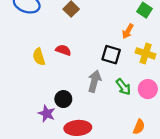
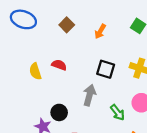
orange arrow: (128, 31) -> (100, 31), moved
green arrow: (123, 87) -> (118, 112), moved

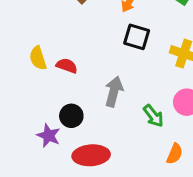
red semicircle: (59, 65) -> (67, 66), moved
black square: (106, 69) -> (137, 37), moved

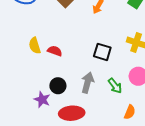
black square: (137, 37) -> (102, 52), moved
gray arrow: (114, 92) -> (88, 83), moved

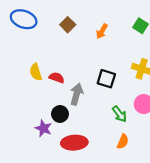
gray arrow: (88, 83) -> (77, 94), moved
orange semicircle: (130, 112) -> (123, 142), moved

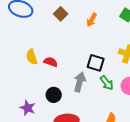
gray arrow: (77, 94) -> (80, 82), moved
green arrow: (119, 114) -> (107, 83), moved
purple star: (43, 128) -> (28, 108), moved

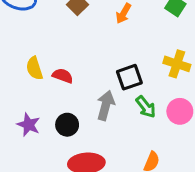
black square: (96, 63) -> (129, 77), turned -36
purple star: (28, 108) -> (29, 125), moved

